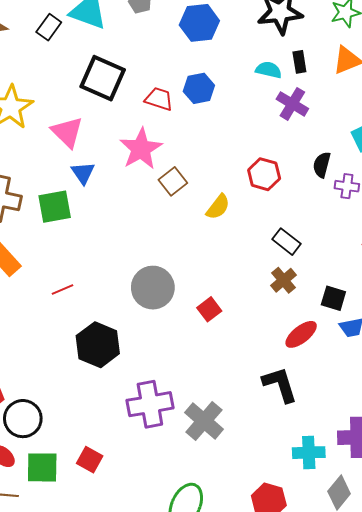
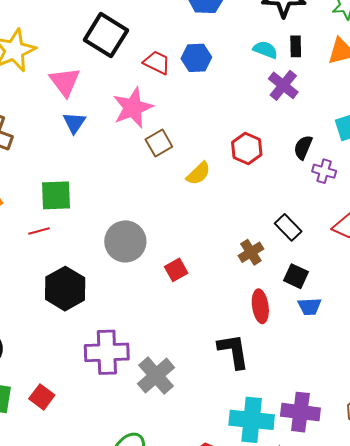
green square: (55, 207) -> (56, 195), moved
black rectangle: (287, 242) -> (288, 227), moved
red ellipse: (301, 334) -> (260, 306), turned -68
cyan cross: (309, 453) -> (252, 420), size x1.4

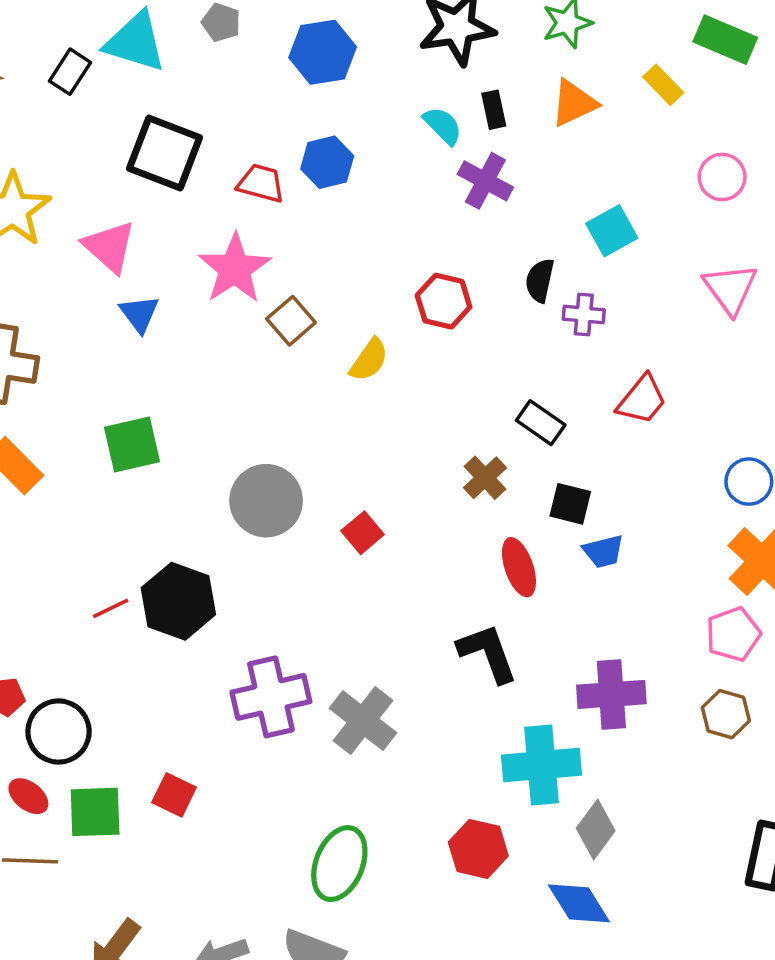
cyan semicircle: (265, 50) -> (443, 126), turned 35
red line: (39, 231) -> (111, 608), moved
purple cross: (300, 412) -> (611, 694), moved

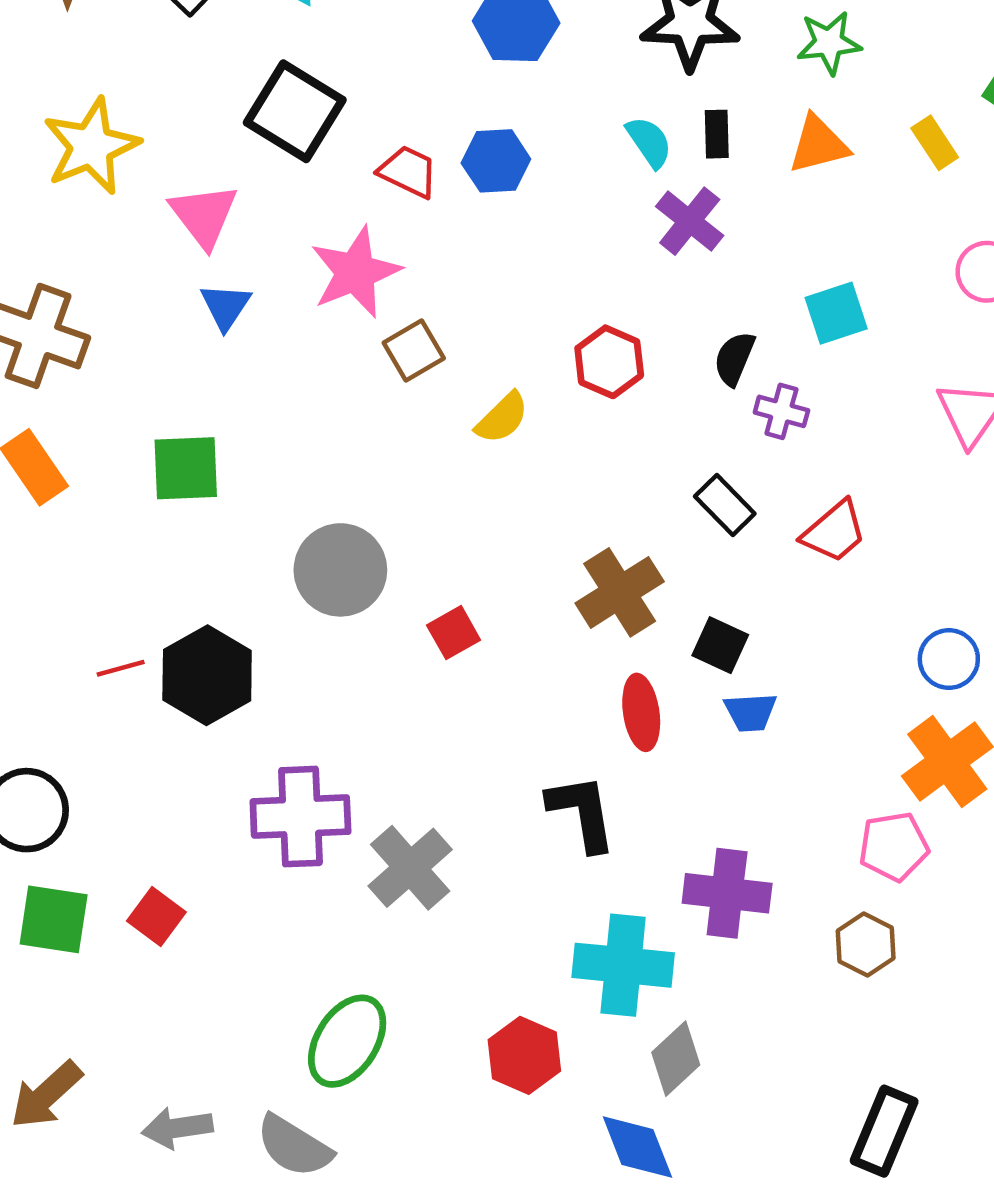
black rectangle: (541, 423) -> (725, 505), moved
brown cross: (485, 478) -> (620, 592), size x1.5

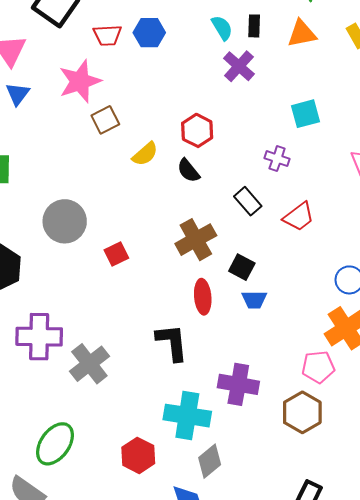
red trapezoid: (408, 172) -> (107, 35), turned 148
black semicircle: (734, 359) -> (188, 171), moved, turned -65
brown hexagon: (866, 945) -> (302, 412), size x1.4

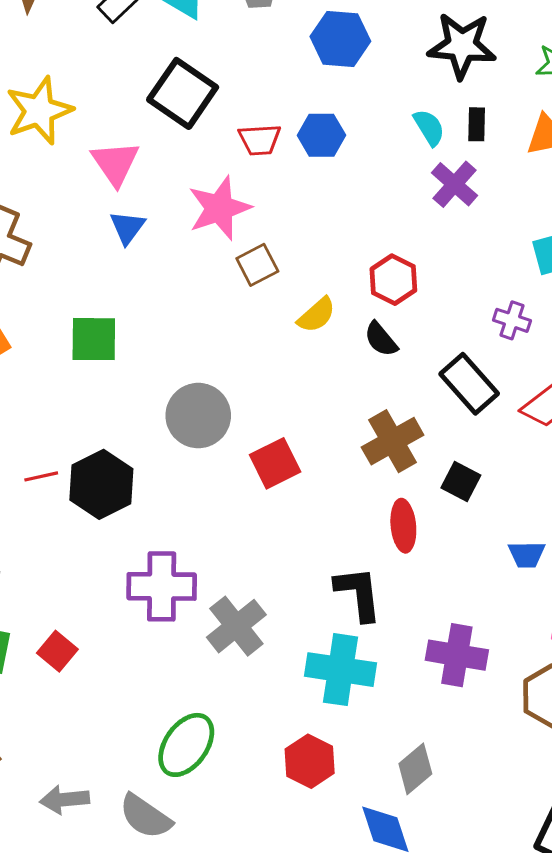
black rectangle: (248, 201) -> (469, 384), size x1.4
red square: (116, 254) -> (275, 463), size x1.4
blue trapezoid: (254, 300) -> (527, 554), moved
cyan cross: (187, 416) -> (340, 670), moved

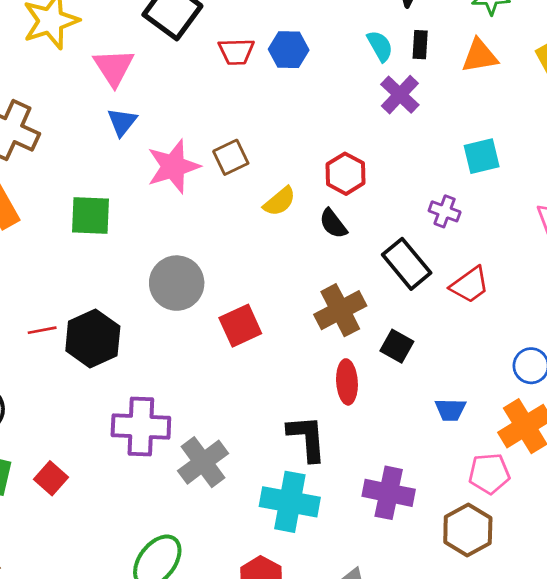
pink star: (219, 208) -> (173, 166), moved

